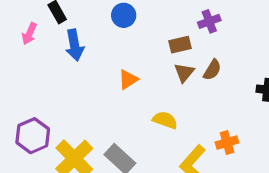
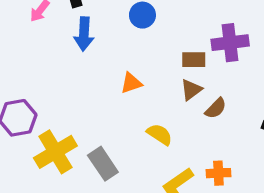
purple cross: (209, 21) -> (230, 43), size x1.5
brown semicircle: (212, 70) -> (216, 108), moved

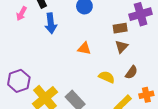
orange triangle: (131, 83) -> (84, 48), turned 40
brown semicircle: (216, 108) -> (131, 72), moved

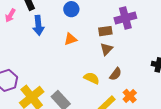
orange triangle: (84, 48) -> (70, 39), moved, turned -32
orange cross: (146, 95) -> (130, 96), turned -32

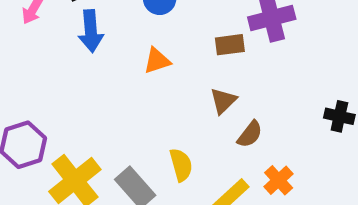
brown triangle: (106, 49) -> (223, 101), moved
yellow semicircle: (92, 78) -> (181, 165), moved, turned 49

